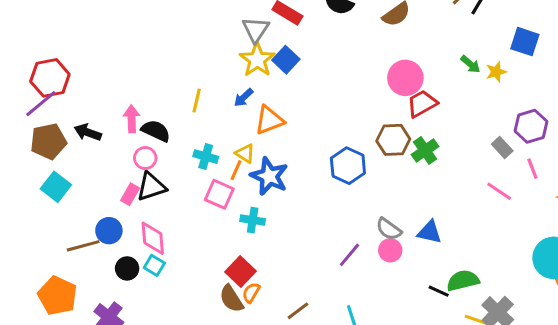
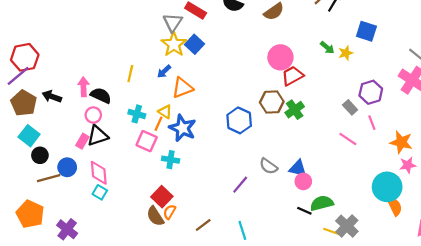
brown pentagon: (48, 141) -> (24, 103), turned -30
pink circle: (390, 250) -> (303, 181), moved
black circle: (127, 268) -> (40, 155), moved

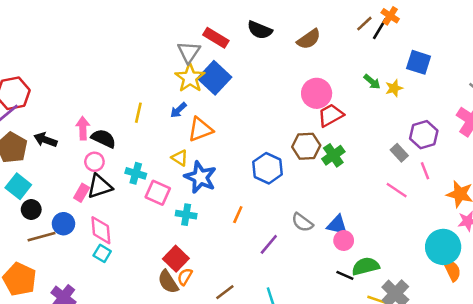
blue square: (194, 44) -> (215, 78), size x1.4
cyan cross: (137, 114) -> (136, 173), moved
orange line: (159, 124) -> (238, 215), moved

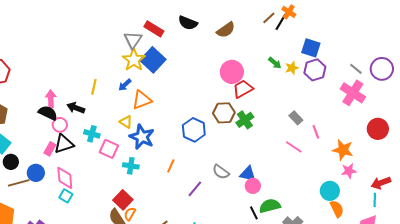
purple hexagon: (424, 135) -> (315, 70), moved
black semicircle: (104, 138) -> (48, 113), moved
black arrow: (45, 140) -> (76, 108), moved
cyan circle: (443, 247) -> (330, 191), size x0.7
black line: (345, 275) -> (254, 213), turned 40

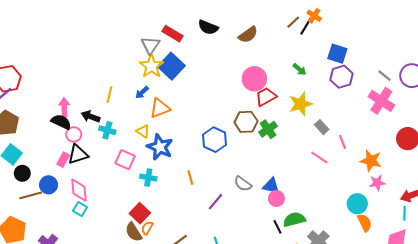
yellow star: (292, 68) -> (301, 104), moved, size x1.6
cyan cross: (92, 134) -> (107, 130), moved
orange line: (171, 166) -> (190, 177), turned -40

